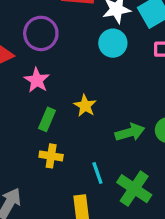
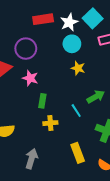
yellow star: (85, 106) -> (78, 68), moved
cyan line: (97, 173) -> (76, 111), moved

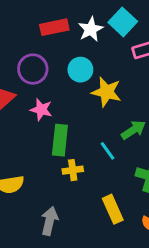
cyan circle: (72, 44) -> (80, 70), moved
yellow star: (78, 68) -> (107, 92), size x1.5
green rectangle: (42, 101) -> (60, 140), size x1.5

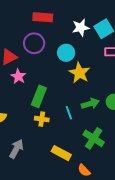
red rectangle: (54, 27) -> (43, 17), moved
pink star: (41, 110) -> (18, 76), moved
yellow rectangle: (113, 209) -> (61, 153), turned -54

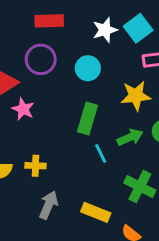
yellow star: (79, 73) -> (136, 96), moved, turned -30
green rectangle: (39, 96) -> (88, 119), moved
yellow cross: (42, 119) -> (36, 166), moved
gray arrow: (16, 149) -> (49, 205), moved

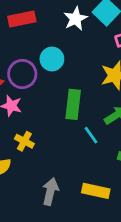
purple circle: (41, 59) -> (22, 74), moved
cyan circle: (88, 68) -> (52, 59), moved
yellow cross: (36, 166) -> (24, 141), moved, turned 36

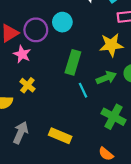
yellow rectangle: (96, 191) -> (60, 136), moved
gray arrow: (50, 192) -> (21, 133), moved

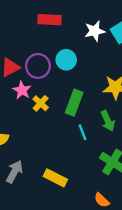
green arrow: (106, 78) -> (108, 121), turned 84
yellow cross: (27, 85) -> (41, 103), moved

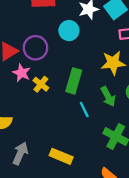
cyan circle: (66, 60) -> (69, 31), moved

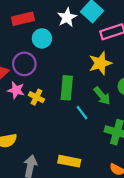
cyan circle: (69, 31) -> (42, 38), moved

